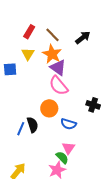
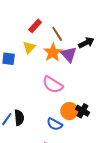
purple triangle: (58, 68) -> (69, 54), moved
pink semicircle: (58, 86) -> (53, 85), turned -30
orange circle: (49, 108) -> (69, 111), moved

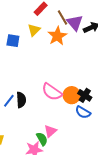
purple triangle: (69, 54) -> (75, 23), moved
pink semicircle: (53, 85) -> (52, 92), moved
blue semicircle: (55, 124) -> (83, 112), moved

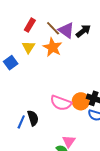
blue square: (13, 41) -> (11, 63), turned -32

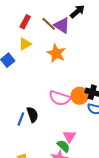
black arrow: (83, 31) -> (77, 11), moved
yellow triangle: (28, 47) -> (25, 44), turned 32
orange star: (53, 47) -> (56, 53), moved

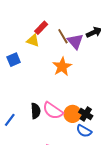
yellow triangle: (25, 44) -> (33, 41), moved, turned 32
black semicircle: (32, 115) -> (36, 111), moved

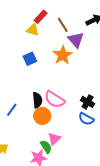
purple triangle: (75, 41) -> (76, 40), moved
blue square: (14, 60) -> (30, 59), moved
orange circle: (73, 114) -> (42, 116), moved

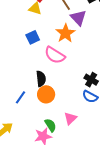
pink semicircle: (55, 99) -> (55, 55), moved
blue line: (12, 110) -> (21, 97), moved
pink triangle: (54, 139) -> (70, 118), moved

